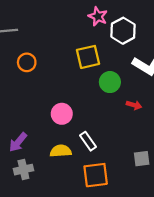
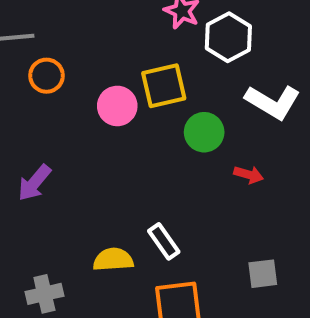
orange circle: (27, 62) -> (46, 76), moved
pink circle: (62, 114) -> (117, 106), moved
purple arrow: (18, 142) -> (34, 183), moved

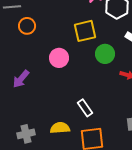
pink circle: (117, 106) -> (59, 58), moved
yellow semicircle: (113, 260) -> (60, 128), moved

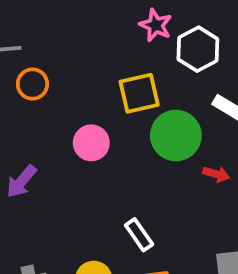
green circle: (105, 54) -> (176, 136), size x1.4

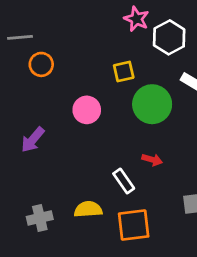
yellow square: (139, 93) -> (124, 72), size x0.7
red arrow: (216, 174) -> (152, 160), moved

